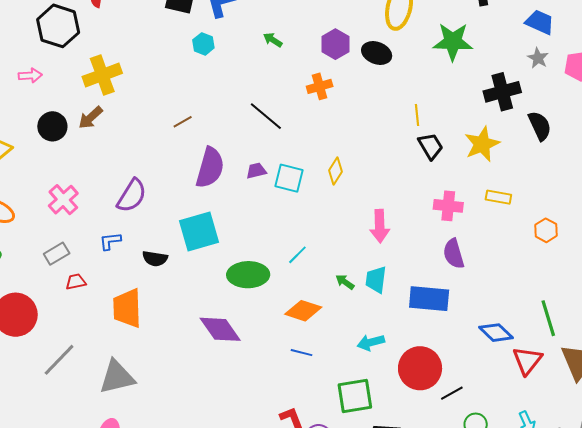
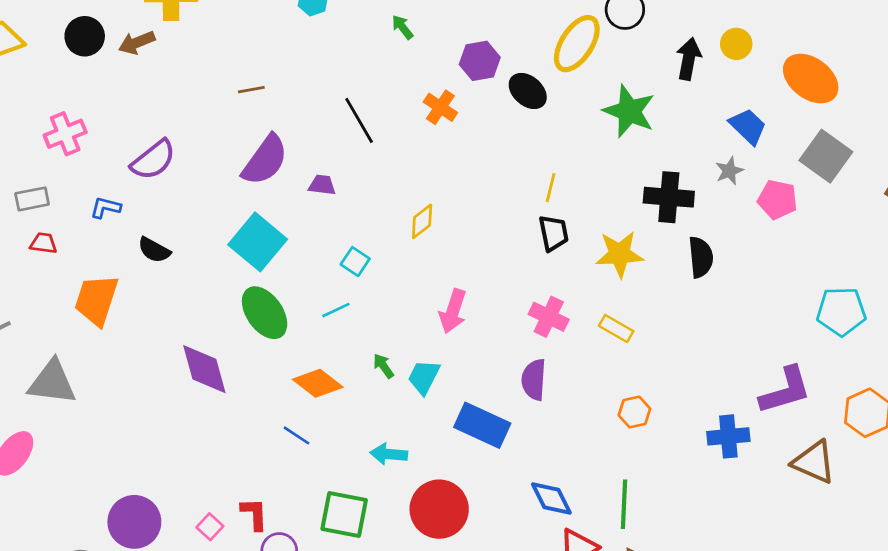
orange cross: (320, 86) -> (440, 107), turned 30
cyan square: (289, 178) -> (355, 262), moved, size x0.7
orange hexagon: (546, 230) -> (634, 412), moved
cyan square: (199, 232) -> (258, 242), moved, turned 36
green ellipse: (248, 275) -> (265, 313), turned 36

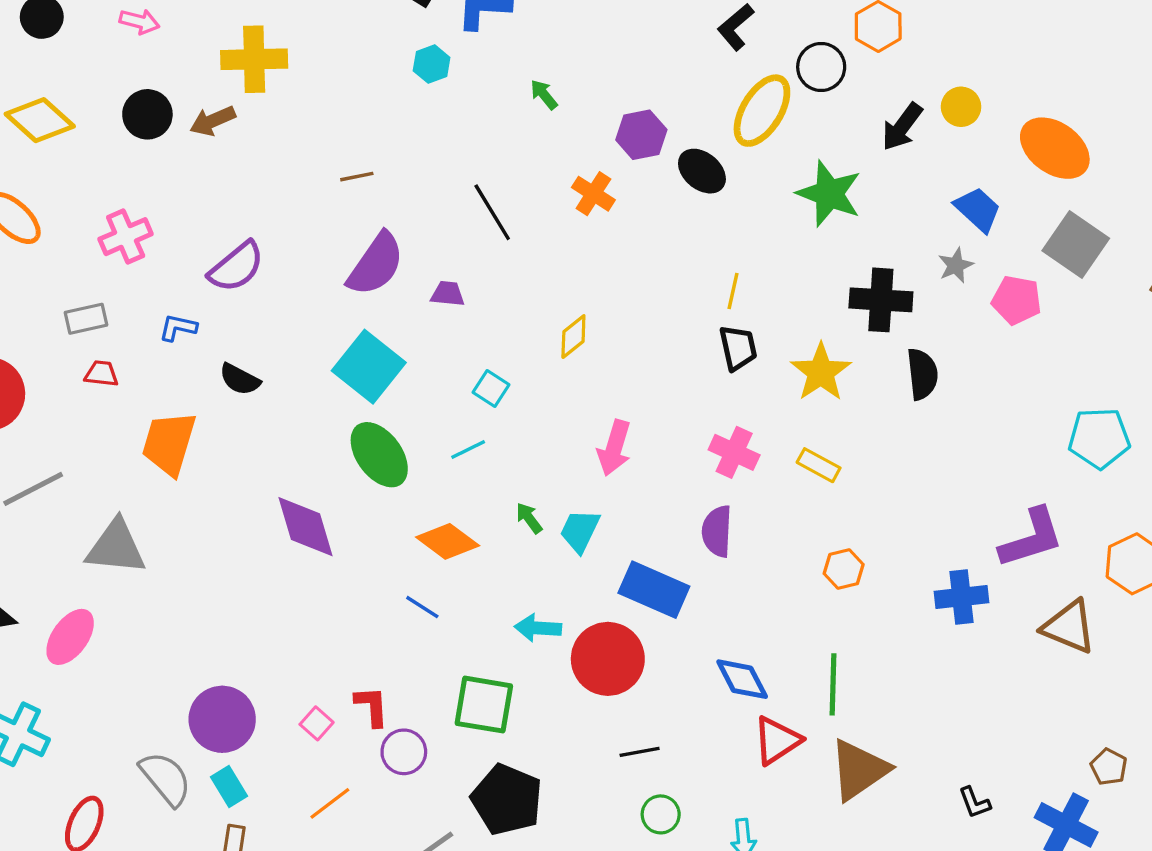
black arrow: (689, 59) -> (902, 127), turned -153
yellow star: (619, 254) -> (821, 372), turned -30
red circle: (439, 509) -> (608, 659), moved

